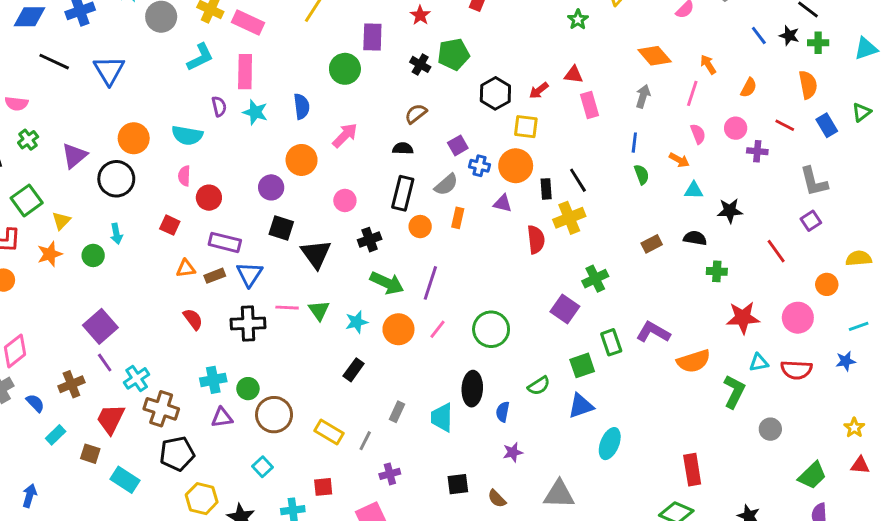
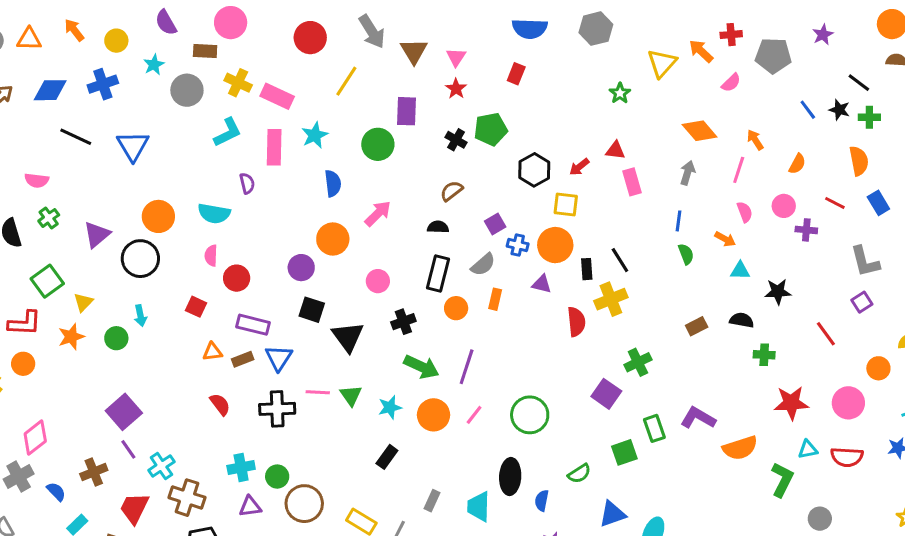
cyan star: (255, 112) -> (315, 135), moved, turned 30
blue triangle: (581, 406) -> (612, 514), moved

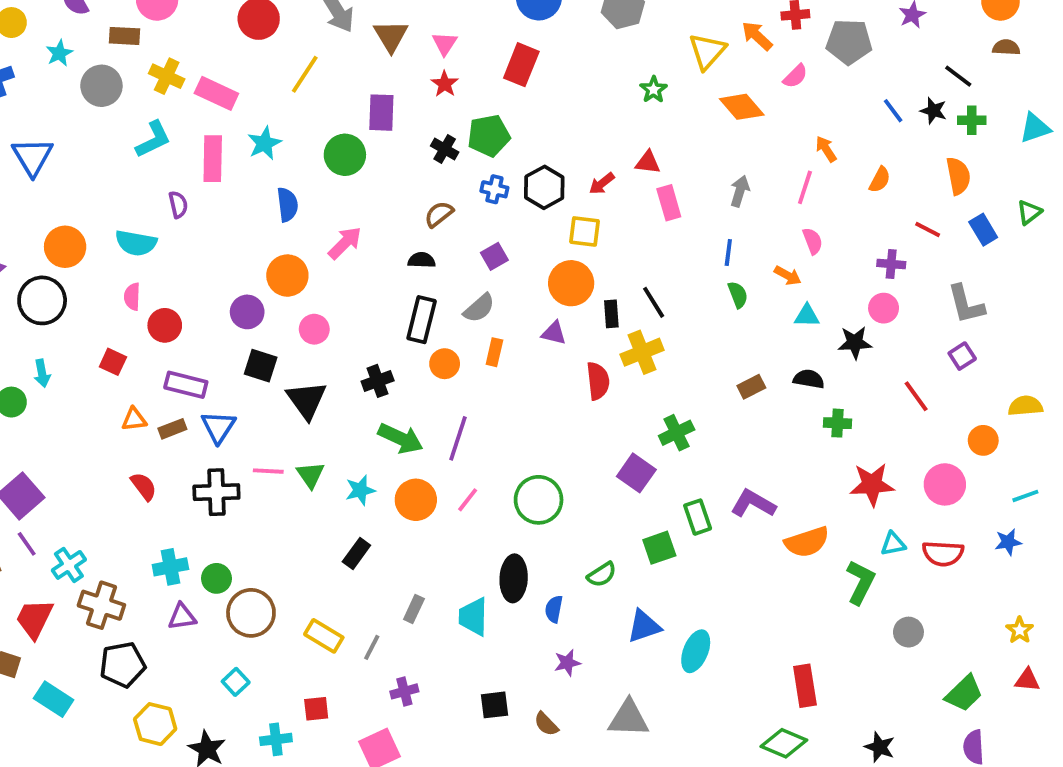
red rectangle: (516, 74) -> (521, 65), size x1.5
orange diamond: (700, 131) -> (742, 107), moved
pink circle: (784, 206) -> (884, 308), moved
blue cross: (518, 245) -> (494, 189), moved
pink circle: (378, 281) -> (314, 329), moved

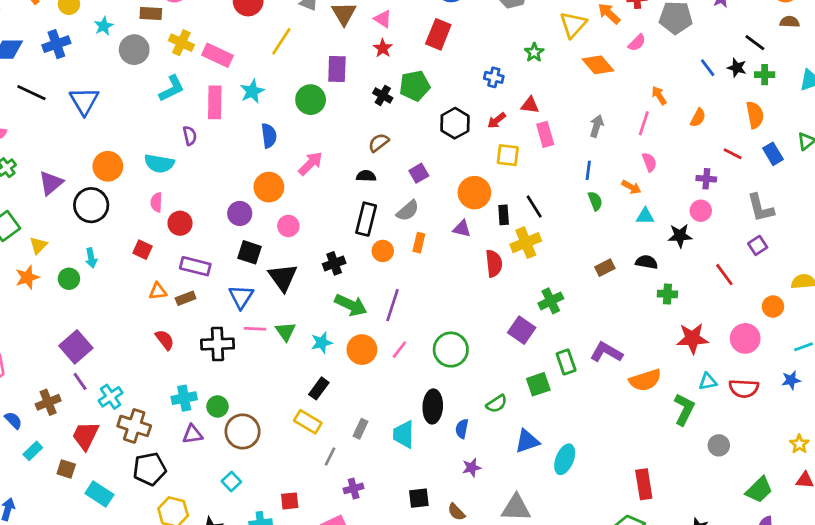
pink triangle: (445, 44) -> (383, 19), turned -30
blue cross: (494, 189) -> (494, 77), moved
yellow square: (585, 231) -> (508, 155), moved
blue triangle: (218, 427) -> (241, 297), moved
yellow rectangle: (324, 636) -> (308, 422), moved

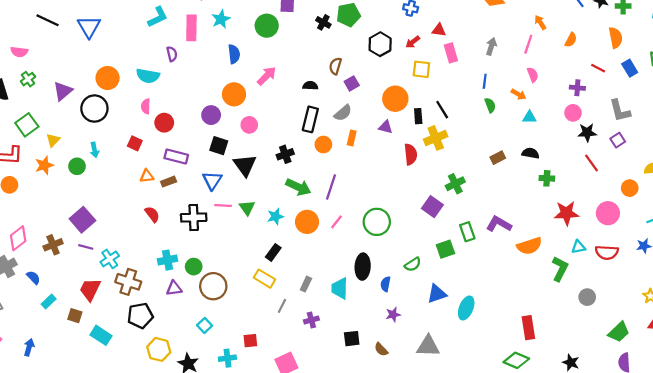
brown semicircle: (379, 143) -> (335, 66), moved, turned -35
black star: (680, 236) -> (587, 132), moved
purple line: (80, 381) -> (86, 247), turned -40
brown cross: (48, 402) -> (53, 245), moved
purple cross: (354, 488) -> (311, 320), moved

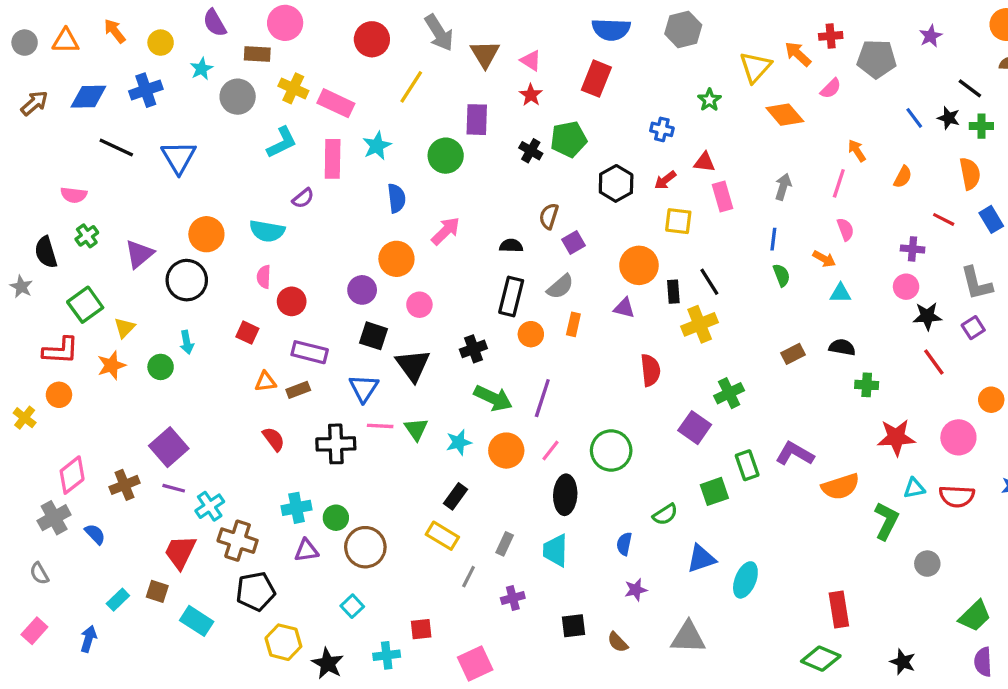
purple semicircle: (172, 54) -> (303, 198), turned 64
red semicircle: (411, 154) -> (650, 370), moved
black ellipse: (363, 267) -> (565, 495), moved
cyan rectangle: (49, 301) -> (118, 600), moved

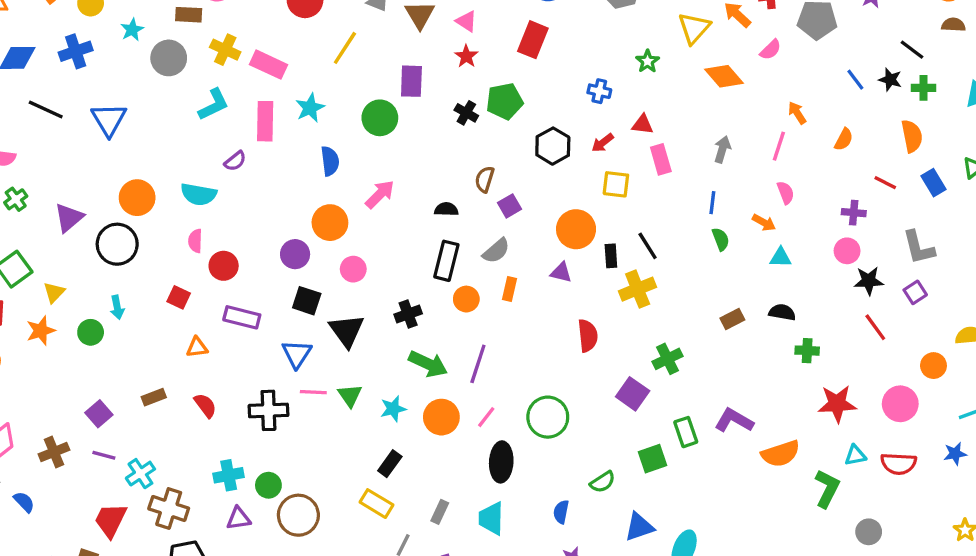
brown rectangle: (298, 390) -> (154, 397), moved
purple square: (169, 447) -> (99, 414), size x0.7

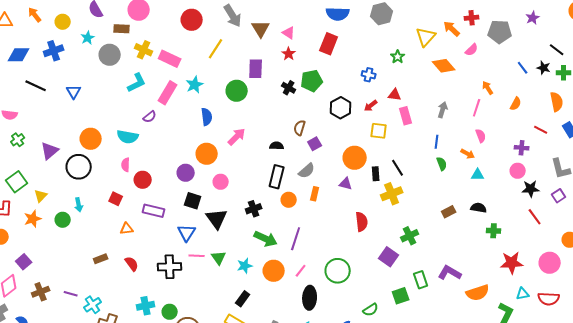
blue triangle: (109, 119) -> (74, 92), size x0.7
pink rectangle: (265, 121) -> (168, 93), turned 30
purple square: (99, 414) -> (24, 262), moved

